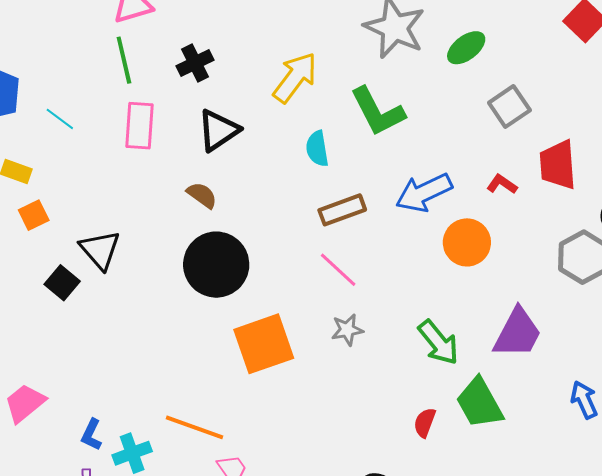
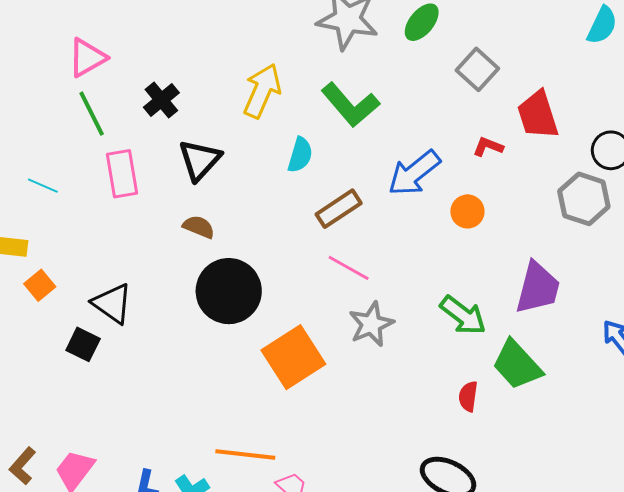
cyan semicircle: (317, 149) -> (300, 155), turned -141
orange circle: (467, 242) -> (467, 211), size x0.7
gray star: (347, 330) -> (371, 324), size x1.4

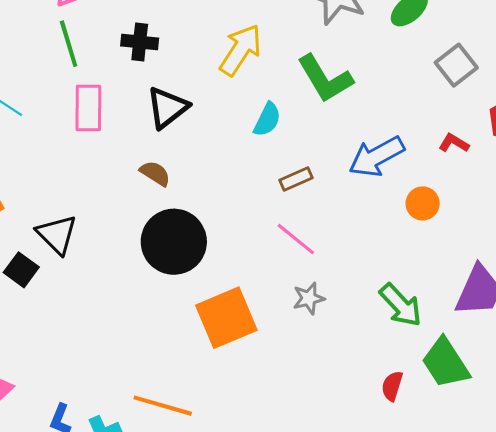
black cross: (161, 100) -> (140, 42), turned 36
brown rectangle: (339, 209) -> (296, 179), size x0.7
gray star: (371, 324) -> (309, 298), size x0.7

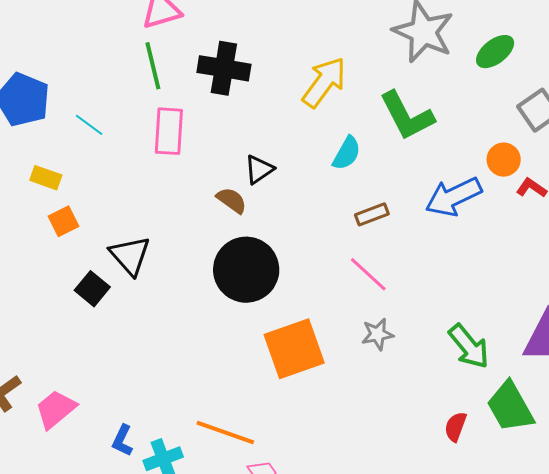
black cross: (140, 42) -> (224, 68), size x1.4
black triangle: (167, 108) -> (259, 169), moved, size x0.7
orange circle: (423, 203) -> (504, 160), moved

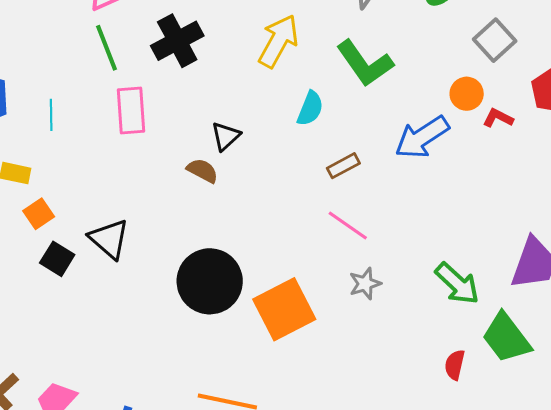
black cross: (224, 68) -> (177, 41), turned -30
cyan line: (89, 125) -> (51, 115), turned 60
black circle: (246, 270) -> (210, 281), moved
black square: (92, 289) -> (57, 259), moved

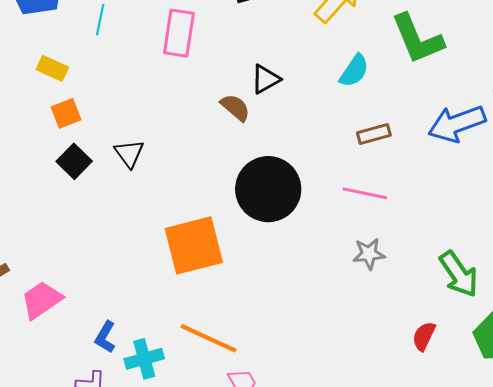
pink line: (348, 226) -> (365, 193), turned -36
black triangle: (109, 239) -> (129, 153), size x0.7
black circle: (210, 281) -> (268, 189), moved
orange square: (284, 309) -> (194, 245), moved
red semicircle: (455, 365) -> (424, 336), moved

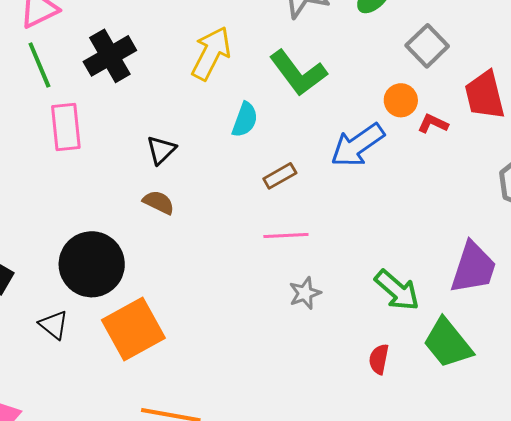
brown semicircle: (235, 107) -> (159, 202), moved
black triangle: (129, 153) -> (54, 325), moved
black circle: (268, 189) -> (92, 264), moved

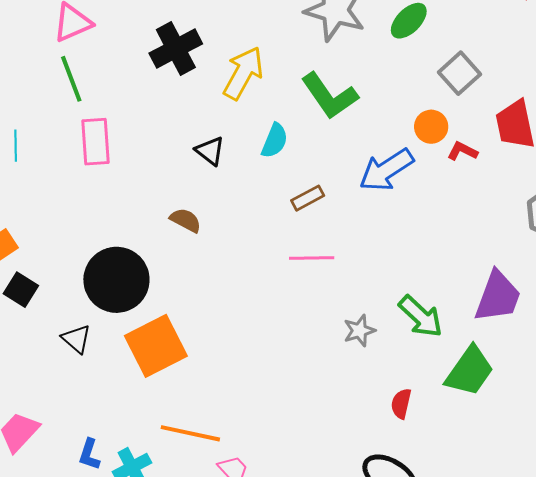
black cross: (110, 56) -> (176, 48), moved
black triangle: (161, 150) -> (210, 151), moved, turned -40
gray star: (305, 293) -> (359, 331), moved
green trapezoid: (448, 343) -> (470, 371), turned -108
red semicircle: (379, 359) -> (401, 404), moved

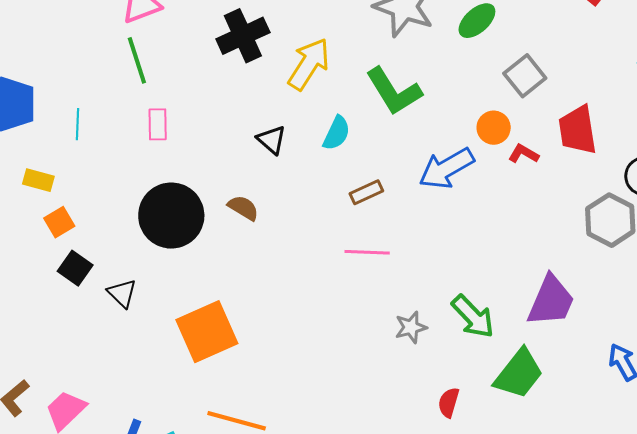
pink rectangle: (95, 142) -> (158, 124), size x0.7
black circle: (116, 280) -> (171, 216), moved
black triangle: (76, 339) -> (122, 293), moved

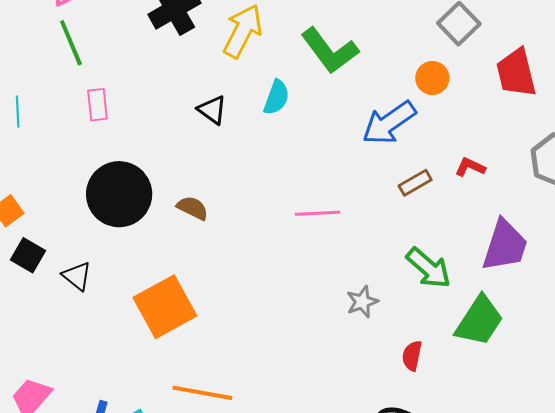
red L-shape: (524, 154) -> (470, 167), moved
brown rectangle: (366, 192) -> (415, 183), moved
brown semicircle: (243, 208) -> (193, 208), moved
gray star: (411, 327) -> (362, 302), moved

